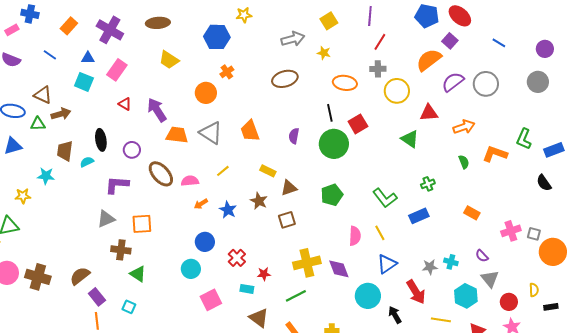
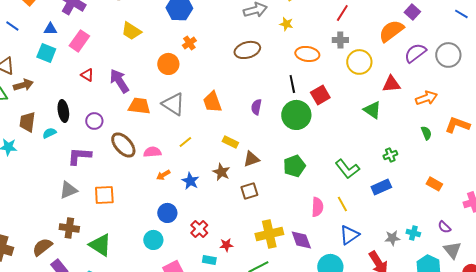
brown cross: (121, 250) -> (69, 228), moved
green triangle: (138, 274) -> (100, 245), size x1.4

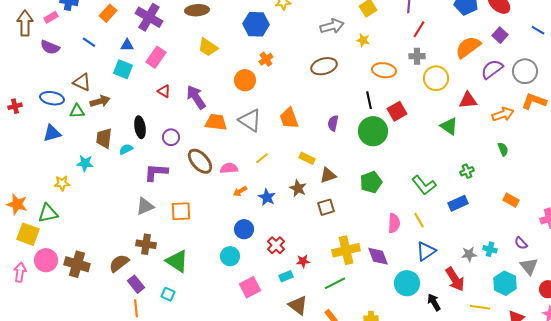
purple square: (412, 12) -> (500, 35), moved
orange L-shape: (457, 125) -> (534, 101), moved
cyan rectangle: (209, 260) -> (286, 276), turned -32

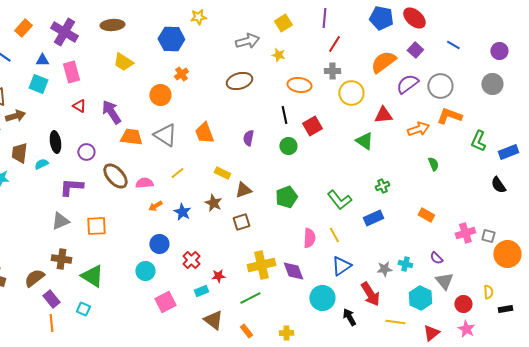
pink rectangle: (156, 57) -> (71, 72), turned -50
green circle: (373, 131) -> (288, 146), size x0.6
green semicircle: (503, 149) -> (433, 164), moved

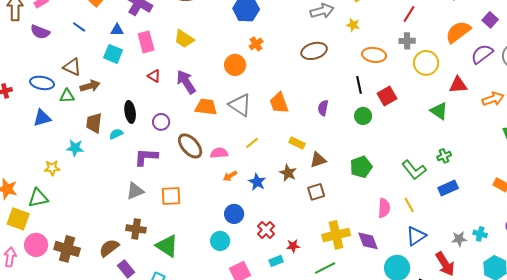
yellow trapezoid: (123, 62) -> (184, 39), moved
green cross: (382, 186) -> (444, 156), moved

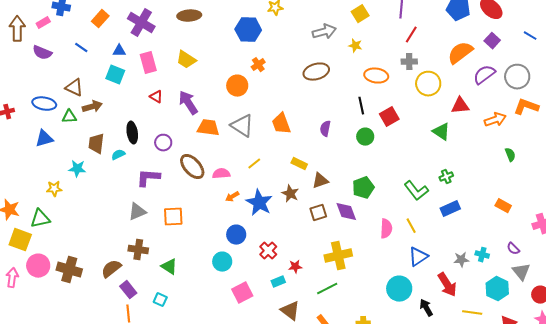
blue star: (257, 182) -> (259, 203), size x1.5
purple diamond: (368, 241) -> (346, 212), moved
green triangle: (167, 246) -> (169, 267), size x0.7

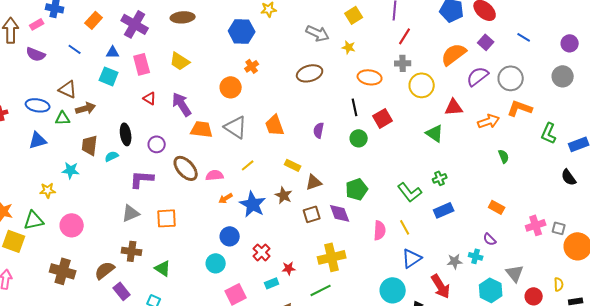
gray arrow: (324, 32) -> (318, 33), turned 40
purple semicircle: (513, 249) -> (490, 239), moved
pink circle: (38, 266) -> (72, 225), moved

